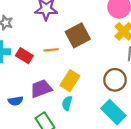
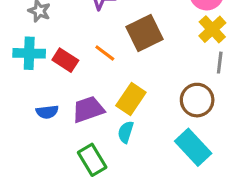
orange line: (51, 50) -> (105, 53), turned 40
blue semicircle: (16, 101) -> (47, 112), moved

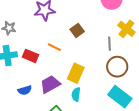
yellow cross: (212, 29) -> (126, 29), moved
brown square: (145, 33) -> (77, 30), size x0.6
gray line: (220, 63) -> (110, 44), moved

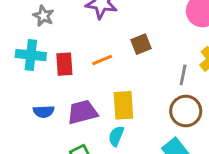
orange line: (54, 47) -> (102, 60), turned -64
red rectangle: (31, 56) -> (64, 64), turned 49
yellow rectangle: (76, 73) -> (123, 105), turned -42

